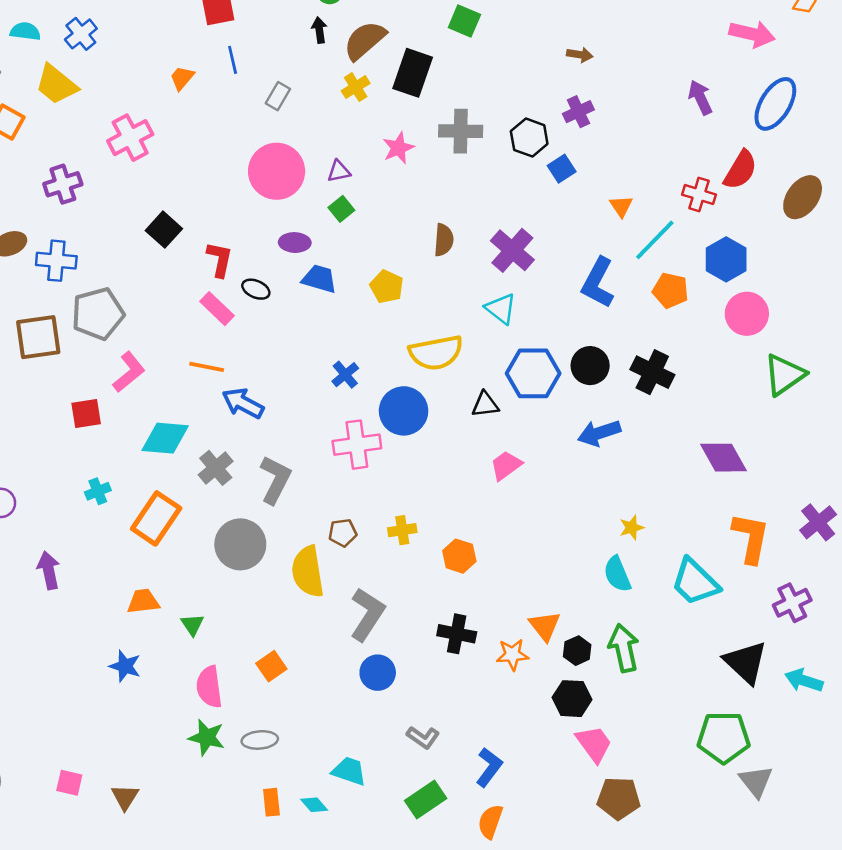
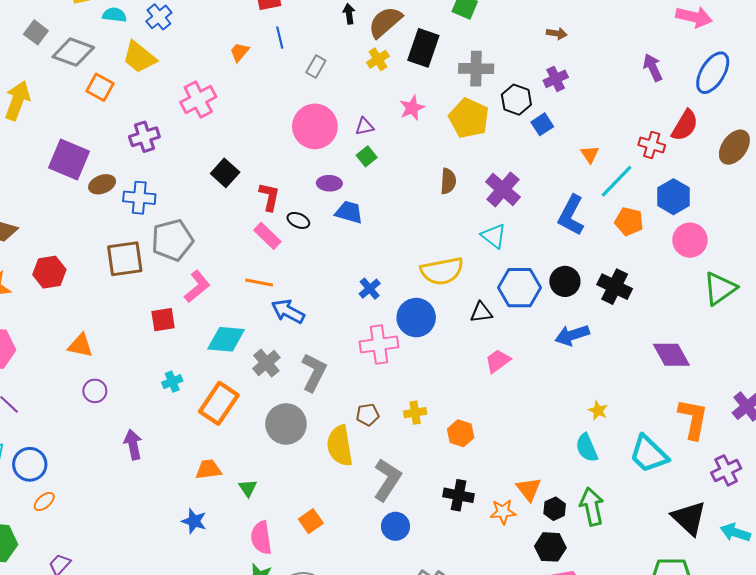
gray cross: (461, 131) -> (476, 69), moved
yellow pentagon: (387, 287) -> (469, 118), moved, size x1.5
yellow star: (632, 528) -> (598, 411), turned -30

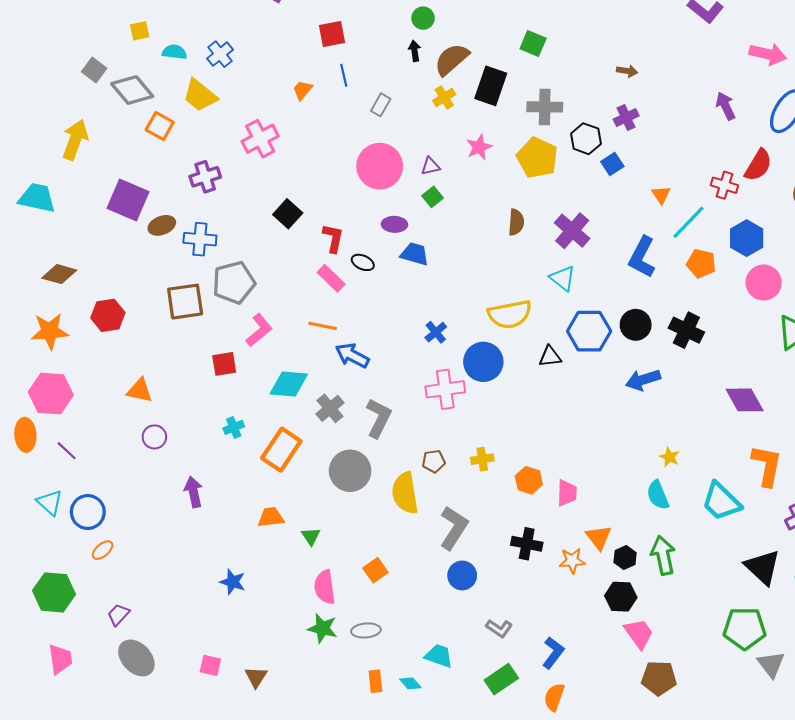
gray diamond: (73, 52) -> (132, 90), turned 30
pink trapezoid: (498, 361) -> (567, 493), moved, turned 128
blue star: (194, 521) -> (233, 582), moved

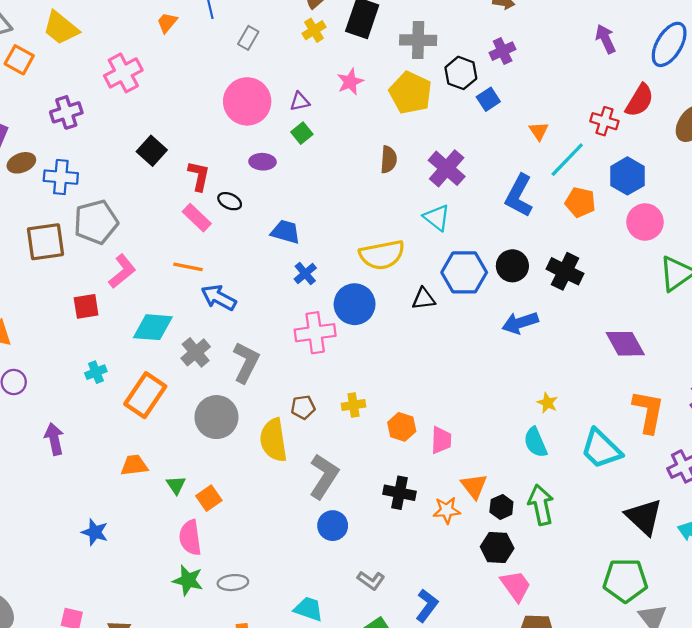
blue trapezoid: (415, 254) -> (286, 232), moved
orange square: (375, 570) -> (209, 498), moved

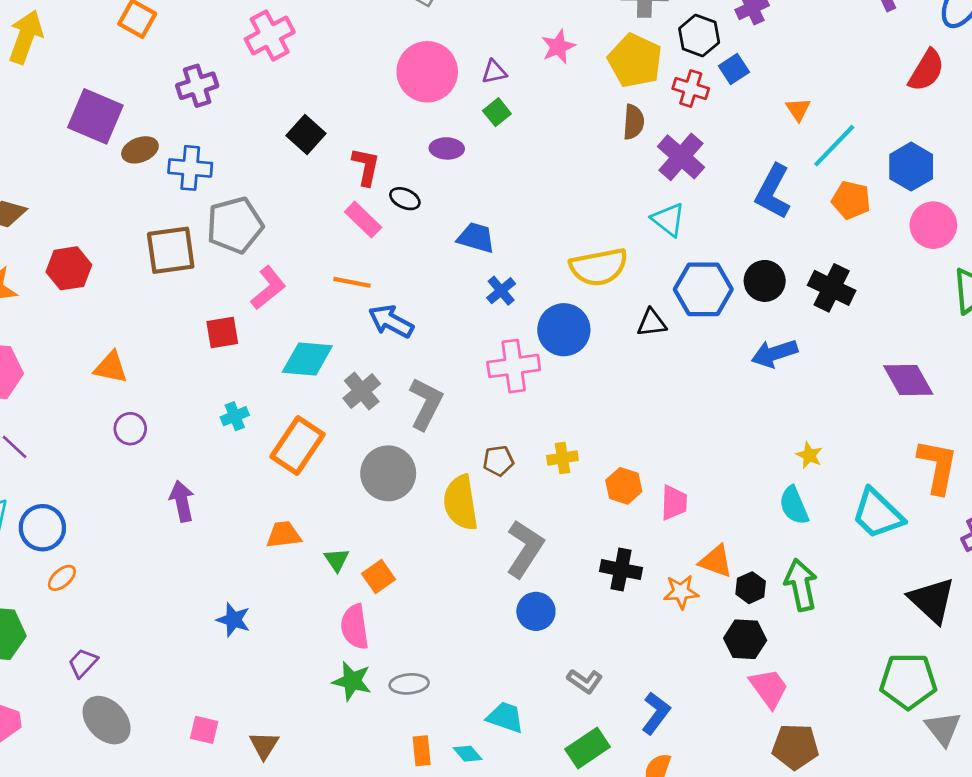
red cross: (604, 121) -> (691, 89), moved
brown semicircle: (389, 160) -> (634, 122), moved
orange triangle: (474, 486) -> (716, 561), turned -32

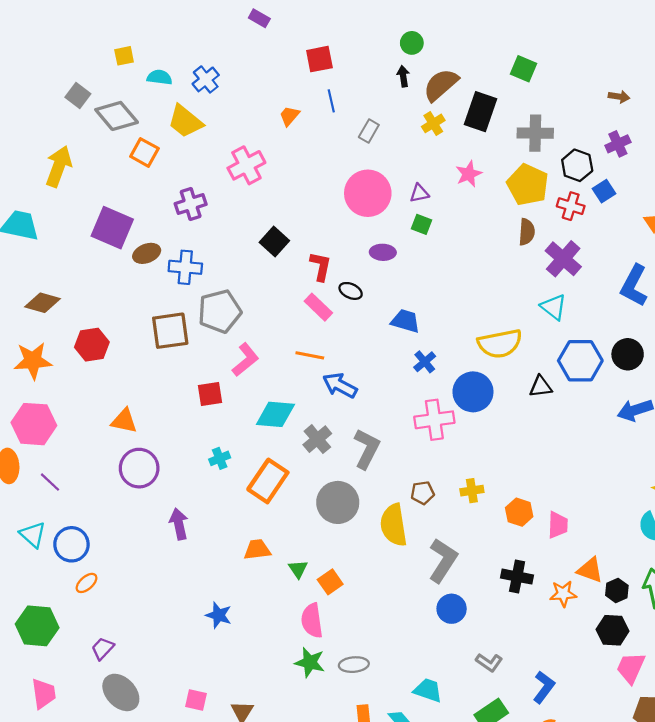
green square: (497, 112) -> (421, 224), turned -30
purple circle: (130, 429) -> (139, 468), size x1.6
pink trapezoid: (769, 688) -> (631, 668), turned -120

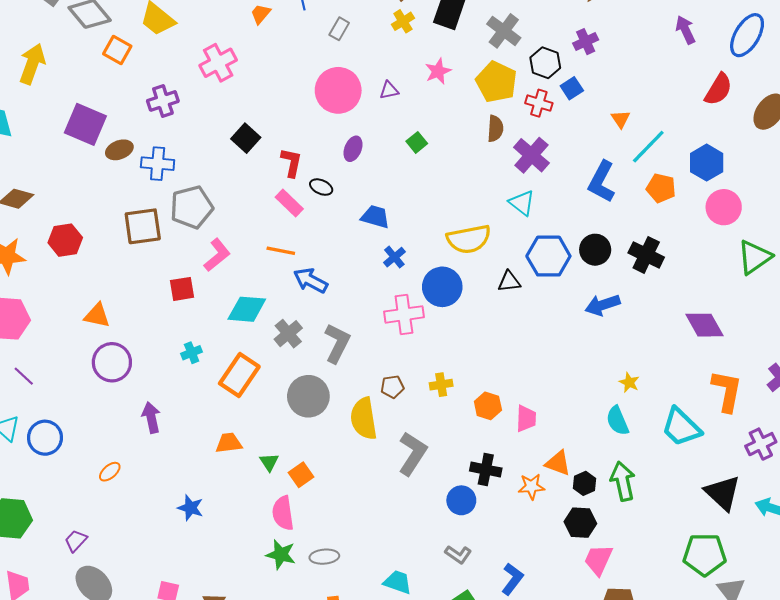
gray cross: (535, 133) -> (504, 31), turned 36
green square: (421, 224) -> (417, 142), moved, turned 30
purple ellipse: (383, 252) -> (353, 149), turned -70
orange ellipse: (86, 583) -> (110, 472), moved
blue circle: (452, 609) -> (461, 500), moved

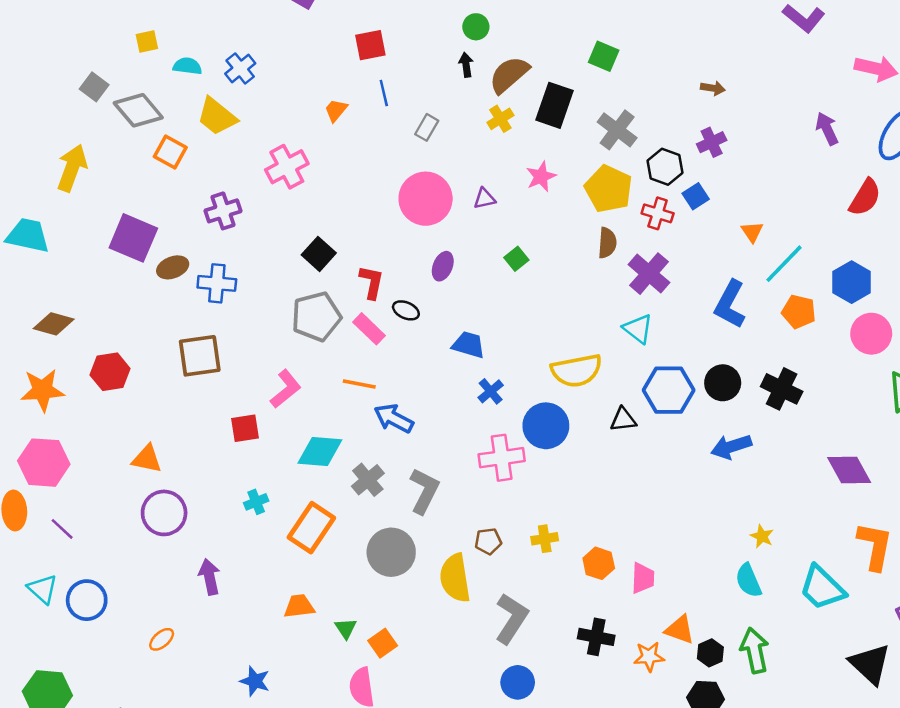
gray pentagon: (192, 207) -> (316, 317), moved
blue circle: (461, 500) -> (518, 682), moved

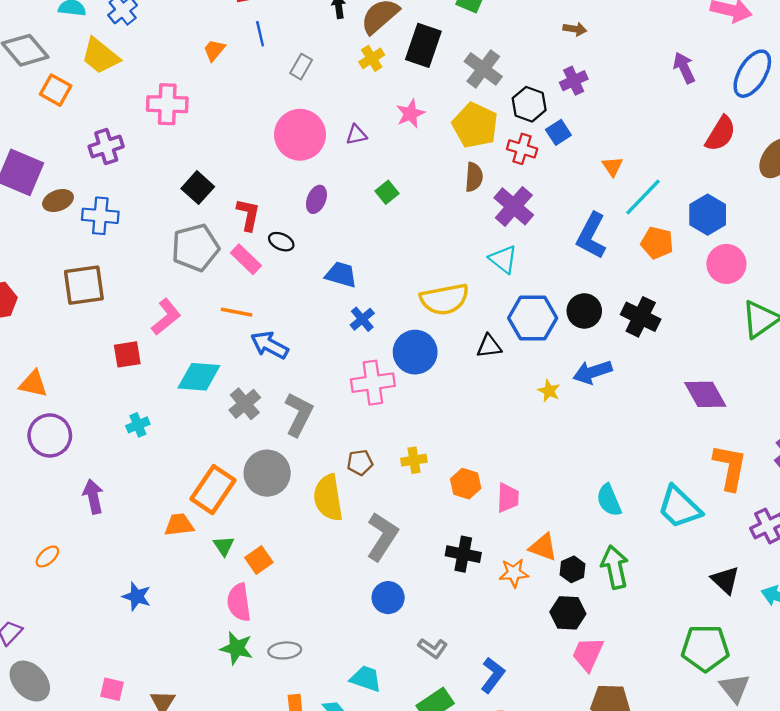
pink cross: (287, 167) -> (167, 104), turned 30
orange rectangle: (311, 528) -> (213, 490), moved
yellow star: (762, 536) -> (549, 391), moved
black triangle: (870, 664) -> (725, 580), size x0.7

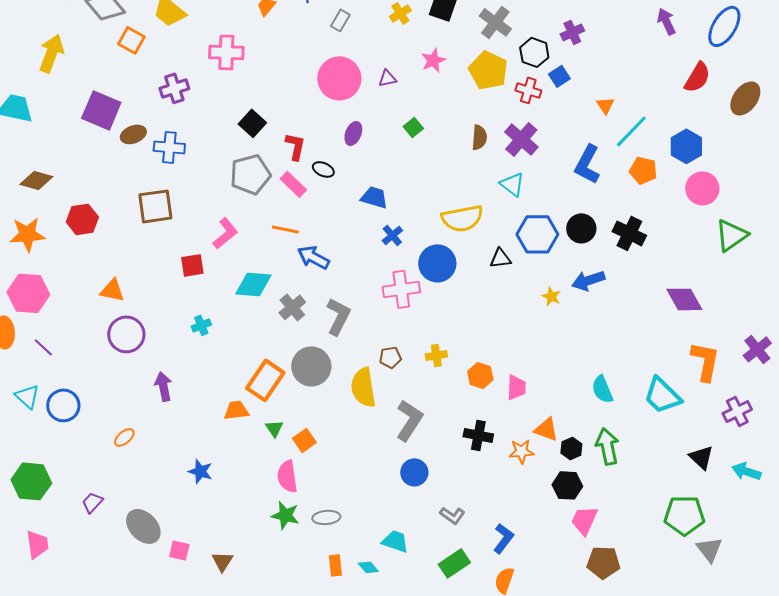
brown semicircle: (474, 177) -> (479, 137), moved
gray ellipse: (30, 681) -> (143, 526), moved

